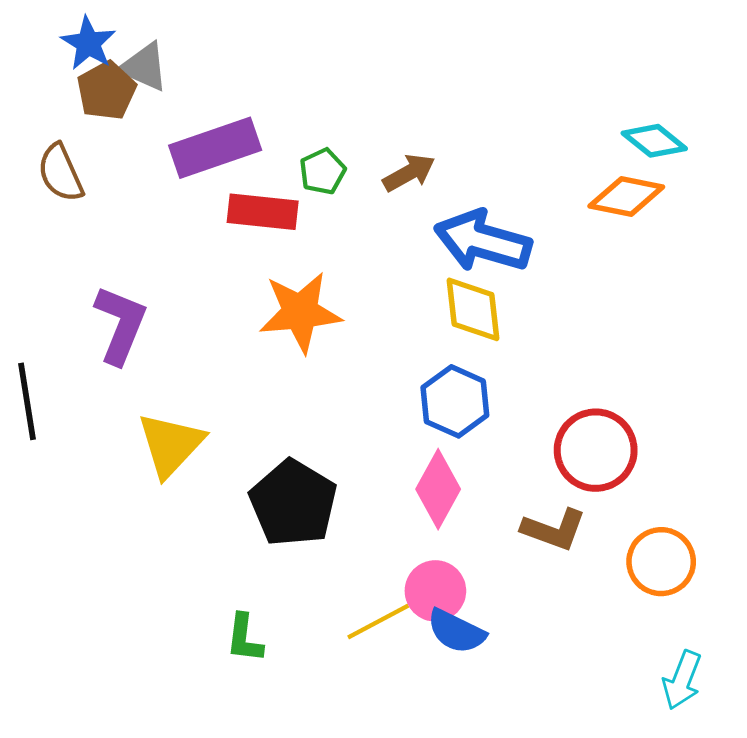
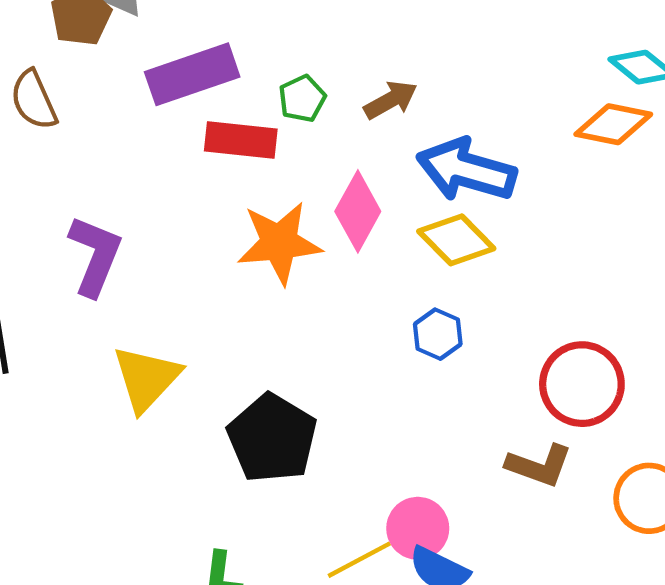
yellow diamond: (473, 309) -> (456, 240), turned -38
blue hexagon: (455, 401) -> (438, 334), size x0.7
pink diamond: (438, 489) -> (358, 211), moved

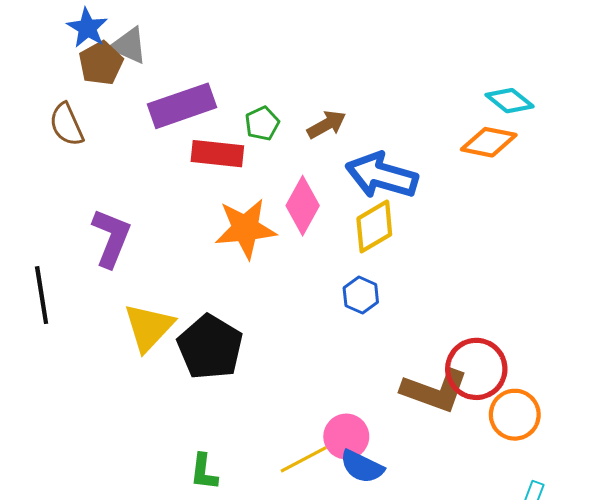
yellow diamond: (456, 240) -> (374, 226), turned -76
red circle: (582, 384) -> (476, 369), moved
black pentagon: (272, 438) -> (210, 347), moved
brown L-shape: (539, 465) -> (435, 391), size x1.4

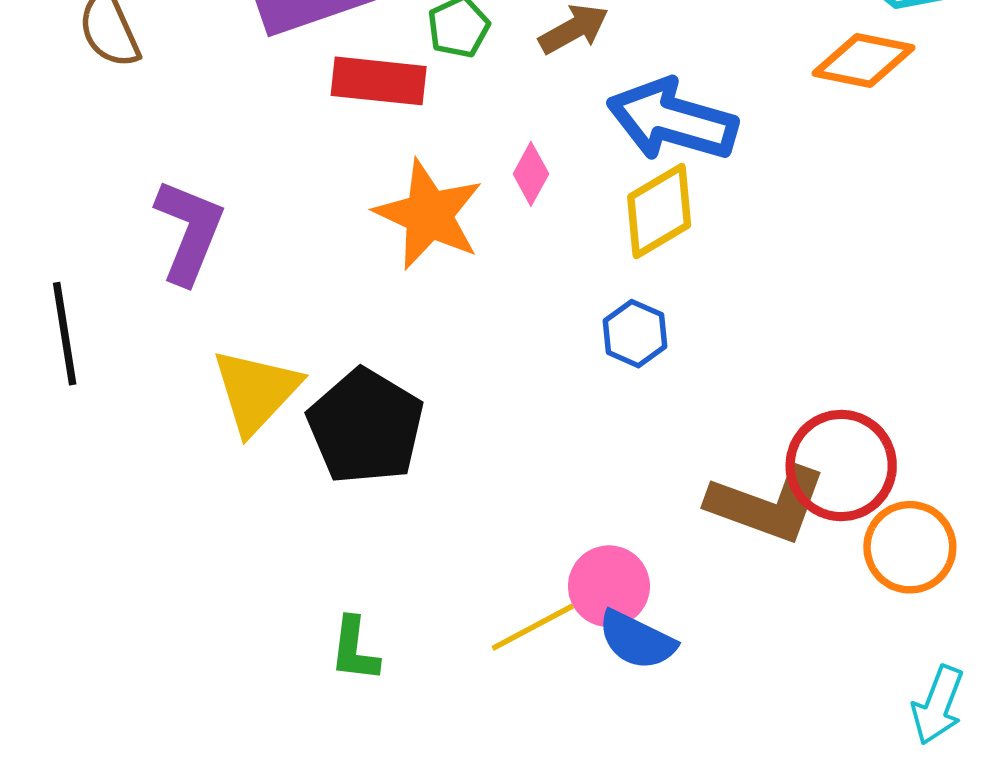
pink diamond: (303, 206) -> (531, 174), size x0.6
orange star: (245, 229) -> (429, 215), turned 30

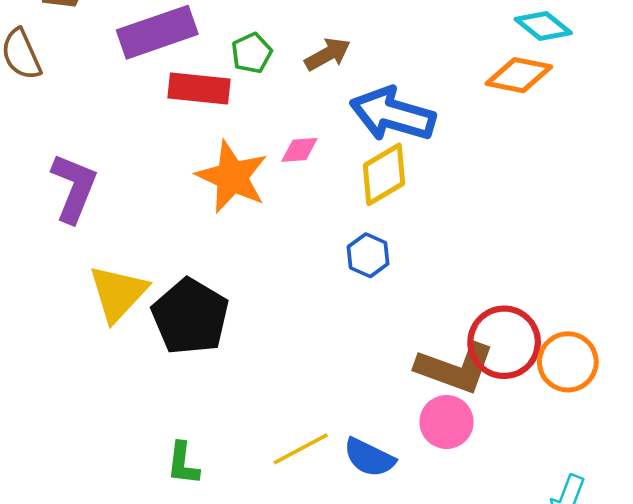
pink diamond: (531, 174) -> (299, 150), turned 57
orange circle: (910, 547) -> (568, 362), moved
pink circle: (609, 586) -> (446, 422), moved

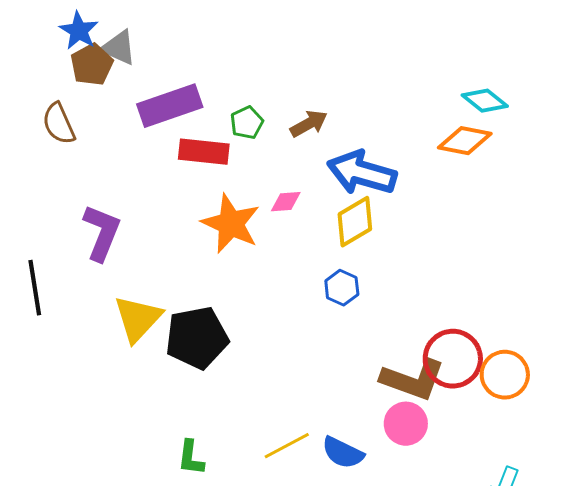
black pentagon: (190, 317) -> (197, 338), turned 30

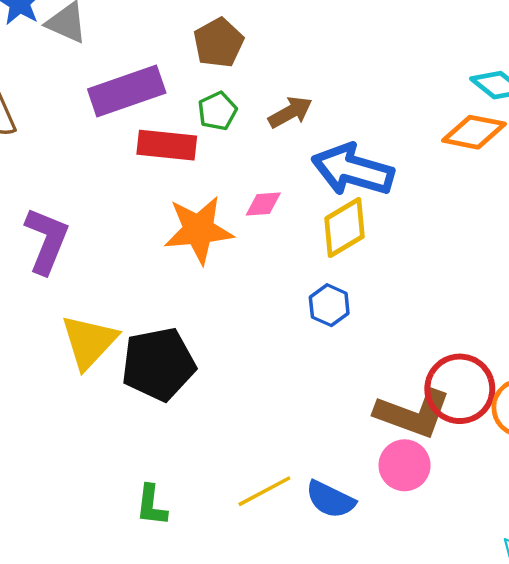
brown pentagon: (92, 65) -> (219, 43), moved
orange star: (231, 224) -> (199, 230), turned -30

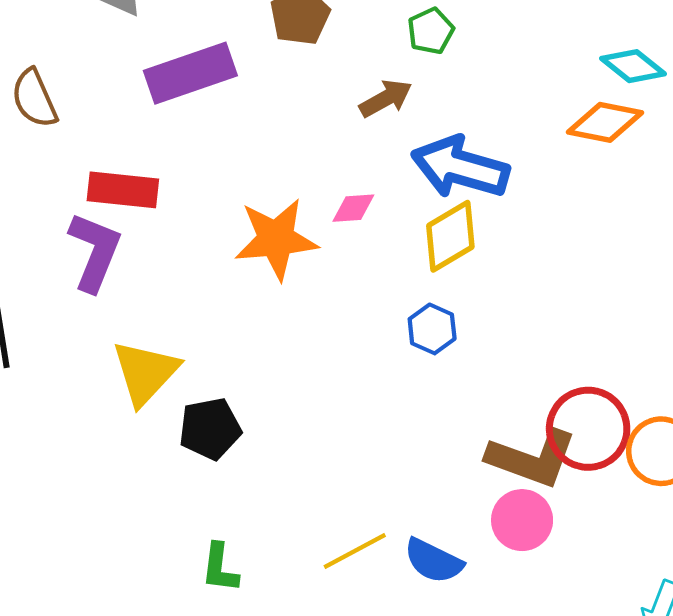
green pentagon: (217, 111) -> (431, 31), moved
red rectangle: (167, 145) -> (123, 190), moved
black pentagon: (158, 364) -> (210, 429), moved, size x0.7

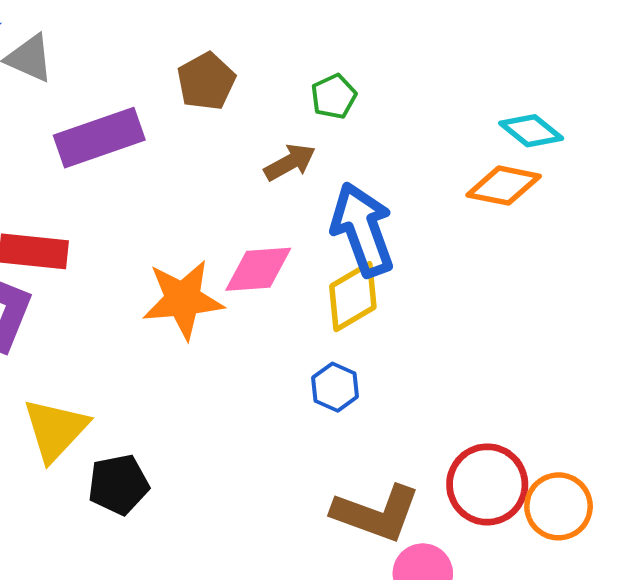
blue arrow: (460, 167) -> (362, 229), turned 54
pink diamond: (353, 208) -> (258, 269), size x1.6
brown L-shape: (532, 458) -> (376, 513), moved

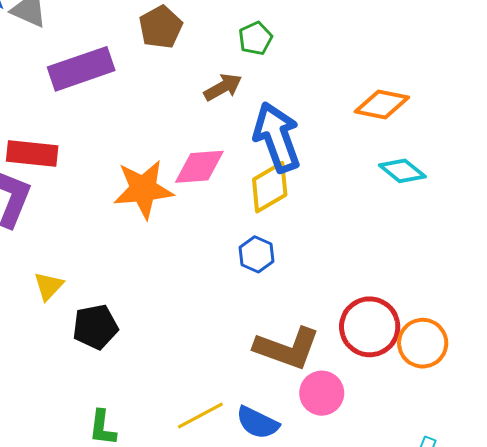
cyan diamond: (531, 131) -> (402, 171), moved
yellow triangle: (55, 430) -> (48, 286), size x0.6

